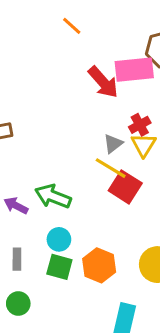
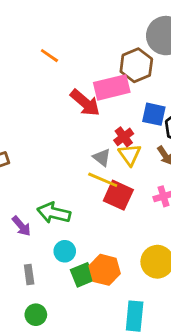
gray triangle: (113, 144) -> (102, 157), turned -36
purple arrow: (16, 206) -> (21, 226), turned -150
green square: (59, 267) -> (83, 275), moved, turned -30

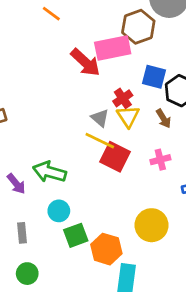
orange hexagon: (105, 270) -> (106, 249), moved

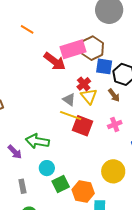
brown hexagon: (138, 27) -> (92, 48), moved

